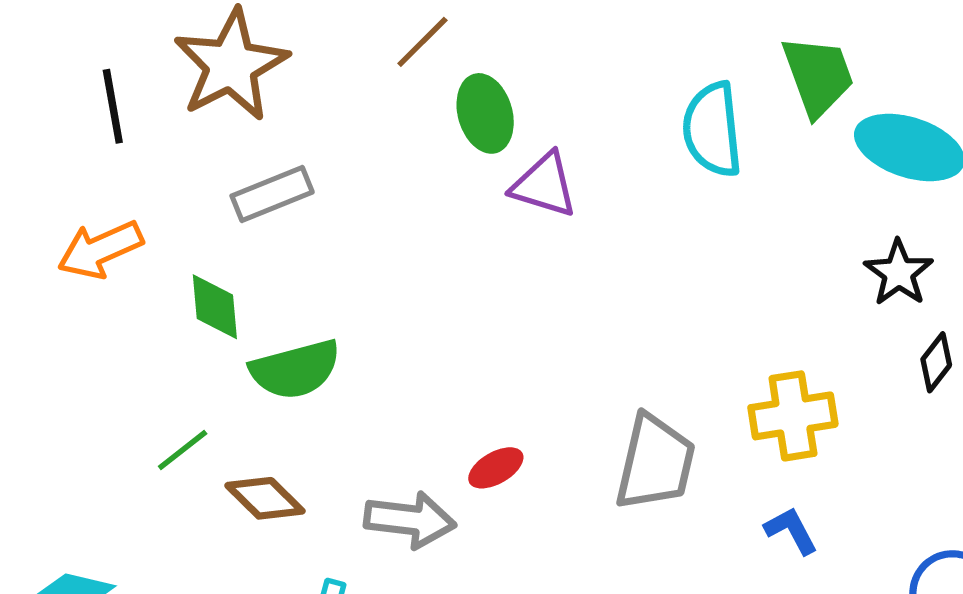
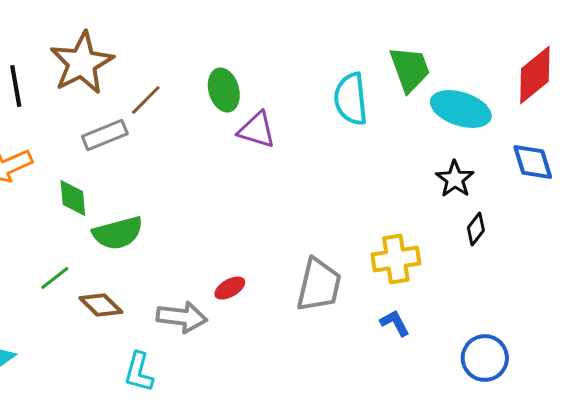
brown line: (422, 42) -> (146, 100), moved

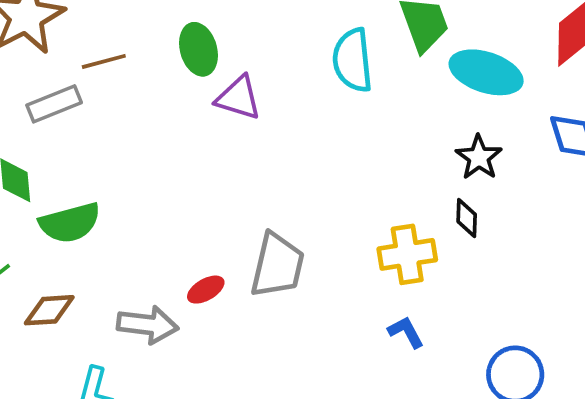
brown line: (146, 100) -> (104, 61), turned 30
black diamond: (476, 229) -> (467, 218), moved, turned -36
gray trapezoid: (319, 285) -> (277, 265), moved
brown diamond: (101, 305) -> (49, 310), turned -48

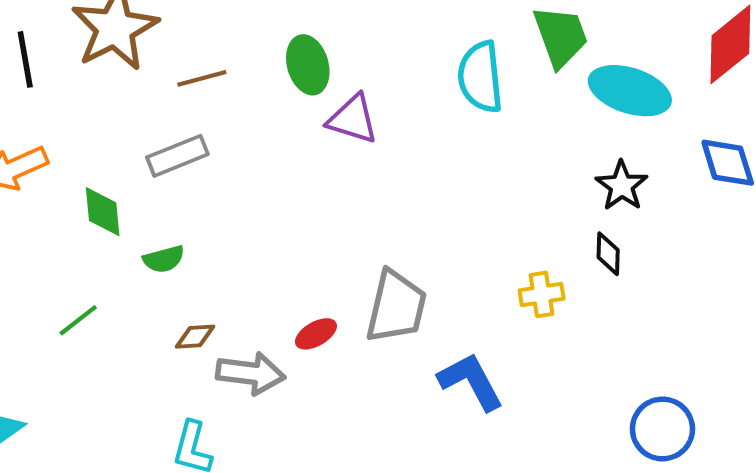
gray rectangle: (54, 104) -> (177, 156), moved
green semicircle: (70, 223) -> (164, 259), size x0.6
yellow cross: (407, 254) -> (542, 294), size x0.7
brown diamond: (49, 310) -> (195, 337), moved, size x0.7
blue L-shape: (406, 332) -> (471, 381), moved, size x1.6

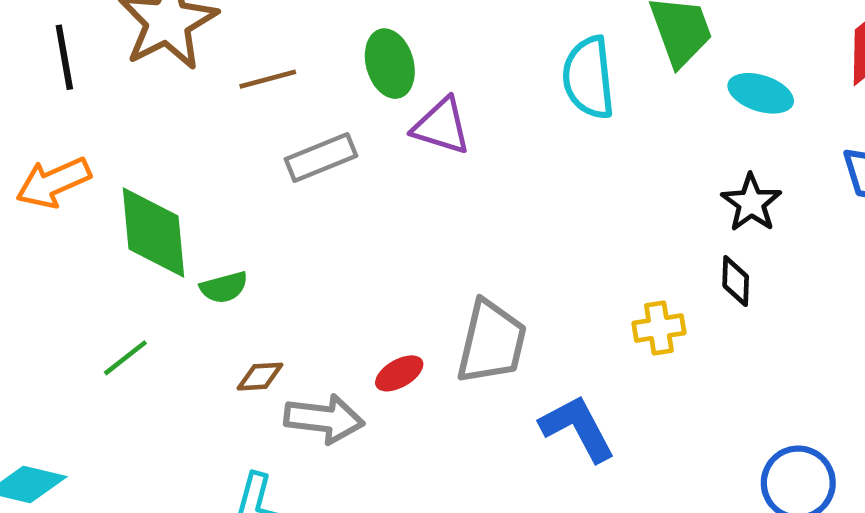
cyan ellipse: (630, 91) -> (761, 93), size x0.7
gray rectangle: (177, 156) -> (321, 157), moved
green diamond: (103, 212) -> (154, 233), size x1.6

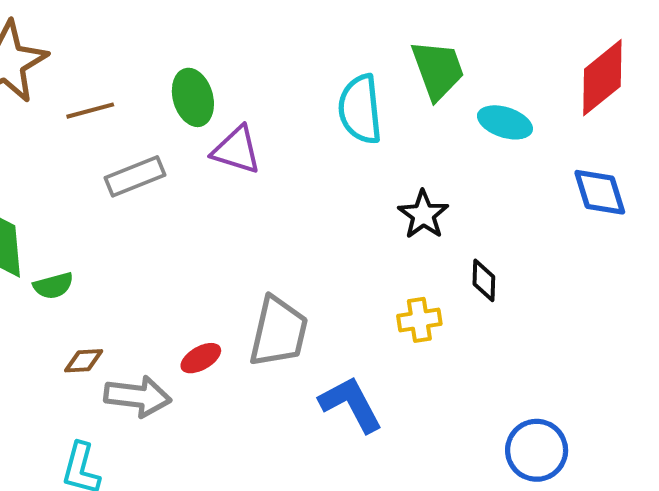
black star: (751, 203) -> (423, 215), moved

